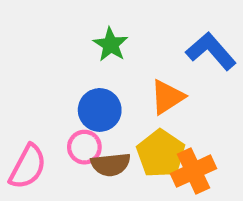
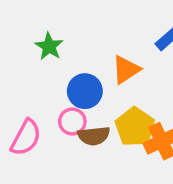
green star: (111, 45) -> (49, 46), moved
orange triangle: (167, 97) -> (126, 70), moved

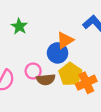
blue circle: (85, 91) -> (58, 53), moved

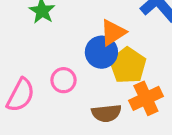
yellow pentagon: (70, 74) -> (128, 65), moved
brown semicircle: (46, 80) -> (106, 113), moved

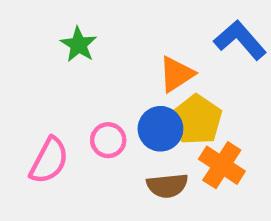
blue circle: (101, 52) -> (160, 129), moved
orange cross: (146, 98) -> (222, 165), turned -32

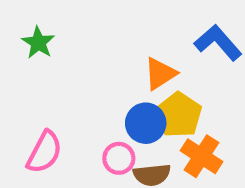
green star: (79, 45) -> (38, 43), moved
pink circle: (108, 140) -> (119, 158), moved

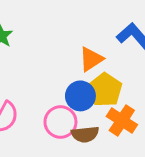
pink circle: (119, 158) -> (60, 122), size x1.4

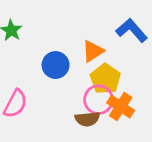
blue circle: (80, 96) -> (56, 65), moved
pink circle: (60, 122) -> (98, 100), moved

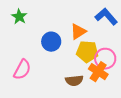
yellow pentagon: (105, 79) -> (87, 52), turned -30
pink circle: (98, 100) -> (105, 59), moved

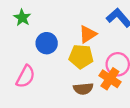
blue circle: (51, 42) -> (47, 43), moved
yellow pentagon: (87, 52) -> (81, 57), moved

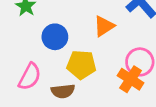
yellow pentagon: (81, 57) -> (81, 65), moved
brown semicircle: (83, 89) -> (63, 91), moved

